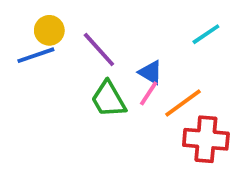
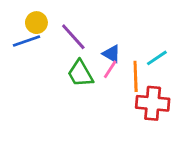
cyan line: (206, 34) -> (157, 58), moved
orange line: (183, 103) -> (136, 76), turned -56

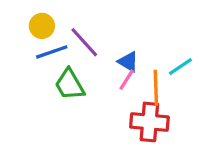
blue line: (27, 41) -> (52, 52), moved
green trapezoid: (80, 74) -> (70, 85), moved
red cross: (153, 103) -> (149, 122), moved

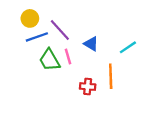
pink line: (127, 80) -> (68, 57), moved, turned -49
orange line: (156, 88) -> (111, 76), moved
red cross: (149, 122) -> (88, 87), moved, size x0.6

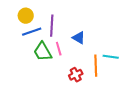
purple line: (60, 30) -> (52, 26), turned 45
cyan line: (128, 47) -> (111, 57), moved, turned 42
red cross: (88, 87) -> (76, 75), turned -32

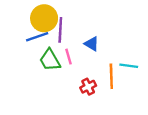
yellow circle: (26, 16) -> (44, 18), moved, size x1.5

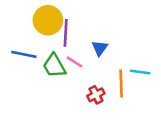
blue line: (37, 37) -> (24, 54), moved, turned 30
blue triangle: (92, 44) -> (100, 48), turned 35
pink line: (68, 57) -> (74, 62), turned -42

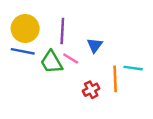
yellow circle: (48, 20) -> (25, 28), moved

